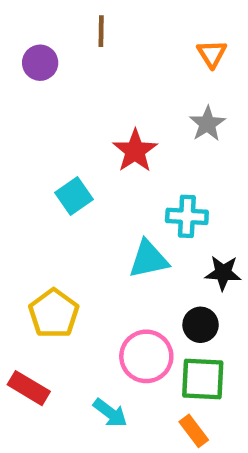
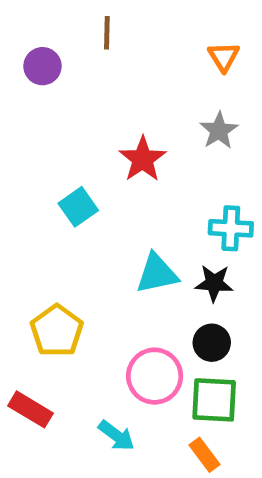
cyan cross: (187, 216) -> (231, 228), moved
black star: (223, 273) -> (214, 283), moved

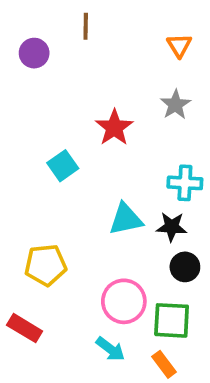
yellow pentagon: (57, 331) -> (46, 265), turned 30
black circle: (212, 343) -> (185, 267), moved
cyan arrow: (116, 436) -> (110, 349), moved

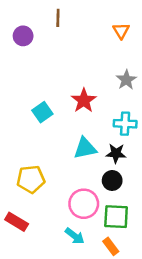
gray star: (175, 105) -> (126, 80), moved
red star: (114, 128) -> (84, 100), moved
black circle: (185, 267) -> (112, 180), moved

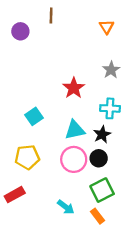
cyan square: (42, 112) -> (34, 116), moved
black star: (116, 153) -> (102, 134), turned -30
pink circle: (84, 204) -> (74, 159), moved
green square: (116, 217) -> (102, 190), turned -30
red rectangle: (17, 222) -> (15, 195), turned -60

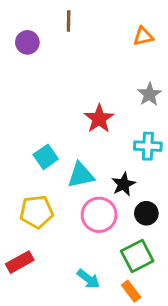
orange triangle: (107, 27) -> (143, 36), turned 49
cyan triangle: (75, 130) -> (81, 175), moved
black star: (102, 134) -> (123, 184), moved
black circle: (99, 158) -> (146, 213), moved

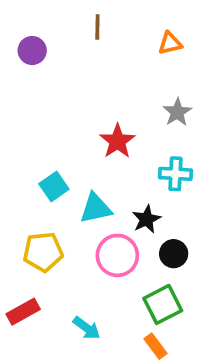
brown line: (69, 21) -> (97, 27), moved
cyan arrow: (88, 279) -> (87, 328), moved

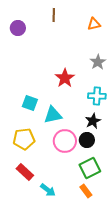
cyan square: (54, 187) -> (30, 103), turned -35
black star: (146, 219) -> (93, 121), moved
black circle: (174, 254) -> (87, 140), moved
red rectangle: (23, 312) -> (25, 172), moved, turned 72
cyan arrow: (87, 328) -> (48, 190), moved

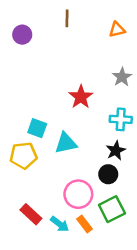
yellow pentagon: (24, 139) -> (23, 156), moved
pink circle: (65, 141) -> (78, 194), moved
cyan arrow: (48, 190) -> (60, 224), moved
orange rectangle: (86, 191) -> (85, 224), moved

